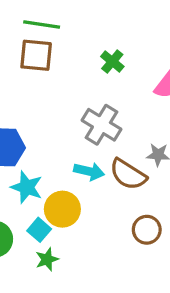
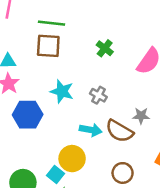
gray cross: (101, 125) -> (98, 95), size x0.6
cyan star: (27, 187) -> (62, 91), moved
brown circle: (147, 230) -> (123, 173), moved

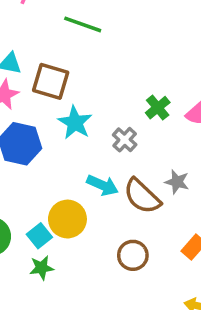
brown square: (48, 46) -> (51, 81), moved
green cross: (105, 48) -> (158, 108), moved

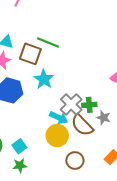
green line: (83, 24) -> (48, 42), moved
green cross: (158, 108) -> (89, 105), moved, turned 32
gray cross: (125, 140) -> (71, 104), moved, size x1.5
yellow circle: (67, 219) -> (57, 136), moved

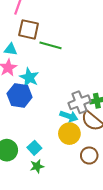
brown square: (30, 54) -> (29, 29), moved
cyan star: (44, 79) -> (29, 77), moved
gray cross: (71, 104) -> (79, 102), turned 30

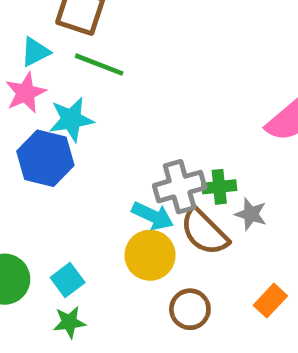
green line: (50, 45) -> (99, 65), moved
cyan triangle: (11, 49) -> (35, 52), turned -40
cyan star: (29, 77) -> (71, 119), turned 30

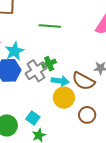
green line: (99, 65) -> (50, 26), moved
gray cross: (180, 187) -> (36, 71), moved
green cross: (219, 187) -> (49, 64), moved

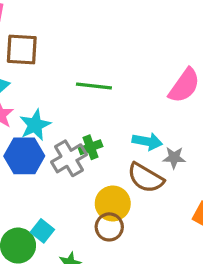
cyan arrow: (60, 81) -> (147, 141), moved
brown circle: (87, 115) -> (109, 227), moved
cyan square: (33, 118) -> (42, 231), moved

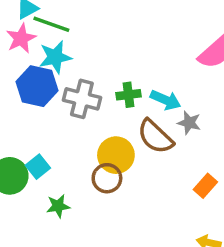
green line: (94, 86) -> (51, 24), moved
green cross: (91, 147) -> (128, 95), moved
gray cross: (69, 158) -> (82, 99), turned 32

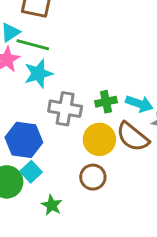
blue hexagon: (37, 86) -> (24, 140), moved
yellow circle: (116, 155) -> (99, 139), moved
green star: (58, 206) -> (52, 205), turned -30

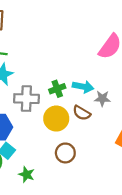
brown semicircle: (133, 137) -> (82, 113), size x0.7
brown circle: (93, 177) -> (65, 153), moved

